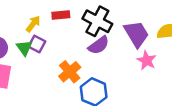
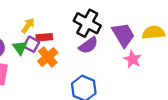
red rectangle: (61, 15) -> (44, 37), moved
orange cross: (70, 72) -> (48, 57), moved

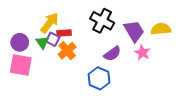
yellow arrow: (28, 26) -> (50, 23), size x1.5
purple semicircle: (88, 45) -> (112, 54), moved

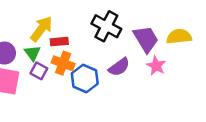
purple square: (53, 39) -> (39, 71), moved
orange cross: (67, 51) -> (63, 63), turned -30
blue hexagon: (99, 78) -> (85, 79), moved

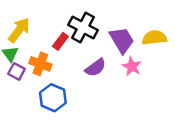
red rectangle: (59, 42) -> (60, 41), moved, turned -48
blue hexagon: (85, 79) -> (53, 98), moved

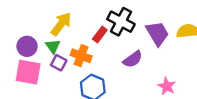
pink star: (132, 66) -> (167, 86), moved

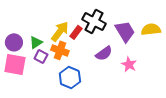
yellow arrow: (61, 24) -> (60, 31), moved
green triangle: (53, 46) -> (36, 42), turned 32
pink star: (167, 86) -> (129, 64), moved

